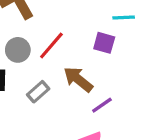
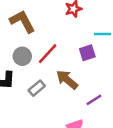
purple square: (104, 43) -> (87, 53), turned -35
purple line: (102, 105) -> (94, 100), moved

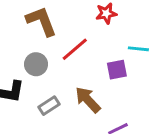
red line: (48, 54) -> (75, 49), moved

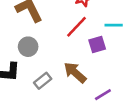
red line: (75, 49) -> (77, 27), moved

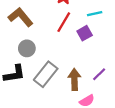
brown arrow: (75, 73) -> (74, 79), moved, turned 60
gray rectangle: (43, 81) -> (46, 74), size x1.6

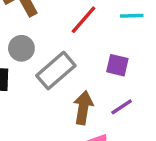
purple square: (85, 33) -> (117, 65), moved, turned 32
gray rectangle: (46, 74) -> (56, 71), moved

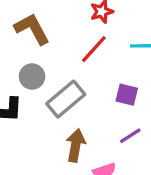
brown arrow: (83, 108) -> (76, 145), moved

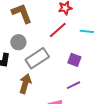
brown arrow: (76, 145) -> (25, 84), moved

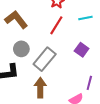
purple square: (74, 60) -> (82, 50), turned 32
purple line: (74, 85) -> (89, 83), moved, turned -32

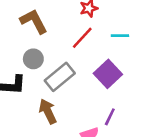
purple square: (82, 50) -> (108, 74), size x1.5
brown arrow: (40, 88) -> (48, 111), turned -36

